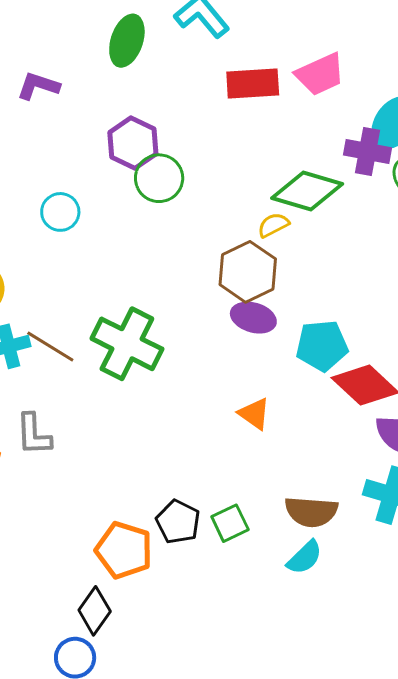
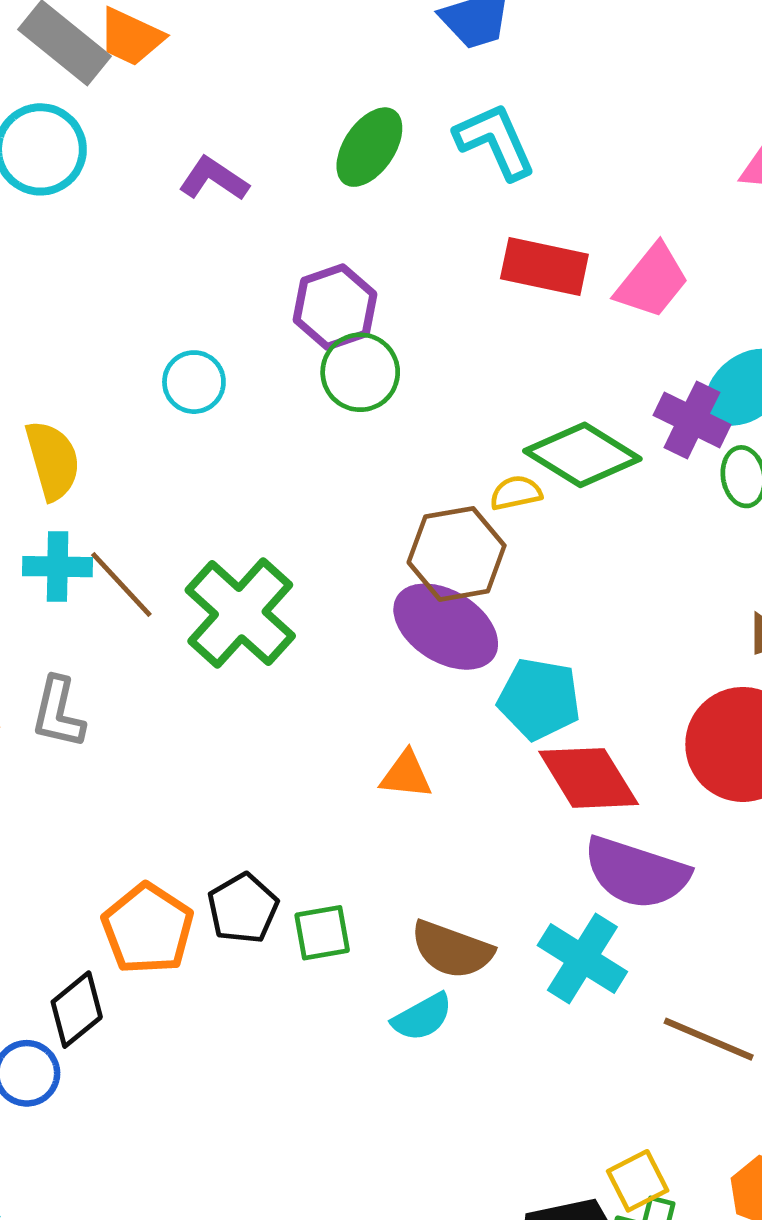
pink trapezoid: (320, 74) -> (652, 281), turned -42
purple ellipse: (253, 318) -> (446, 627), size x1.5
orange triangle: (254, 414) -> (406, 775), turned -45

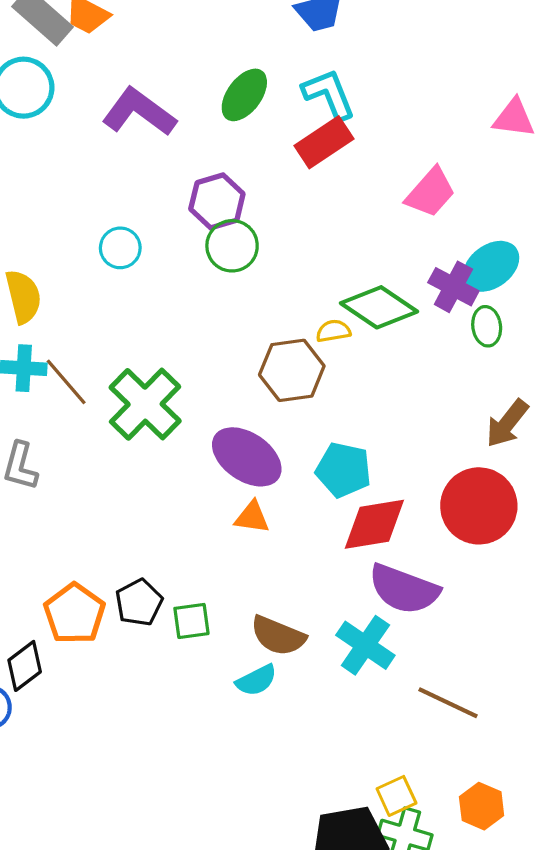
purple L-shape: (214, 179) -> (139, 112), size x1.6
red rectangle: (544, 267) -> (324, 142), moved, turned -48
purple ellipse: (446, 627) -> (247, 457), moved
red diamond: (589, 778) -> (374, 524), turned -70

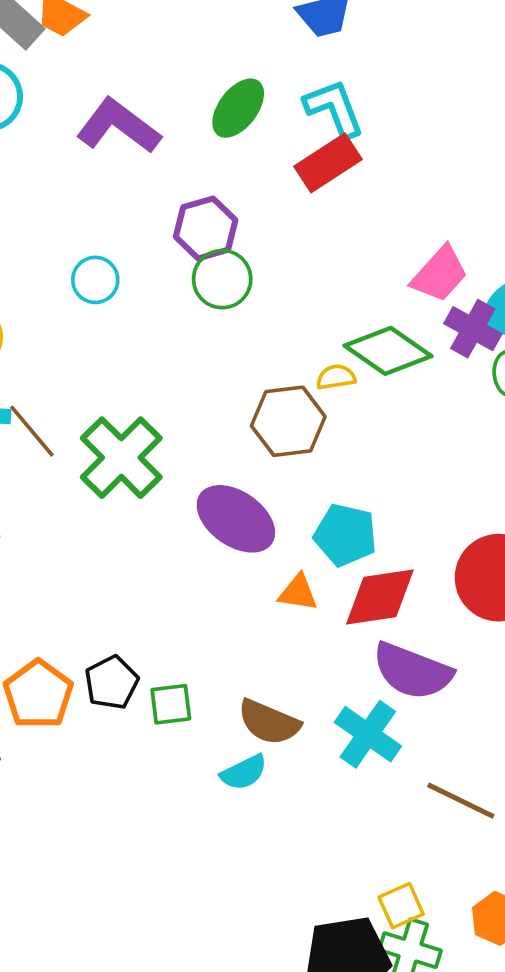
pink trapezoid: (430, 192) -> (440, 274), moved
orange triangle: (252, 517) -> (298, 593), moved

